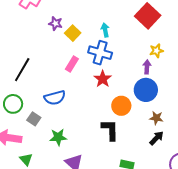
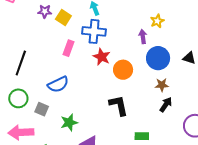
yellow star: (156, 51) -> (157, 21), moved
blue circle: (146, 90) -> (158, 58), moved
orange circle: (121, 106) -> (123, 70), moved

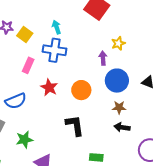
red star: (102, 57) -> (49, 87), moved
black arrow: (166, 105) -> (122, 127), turned -119

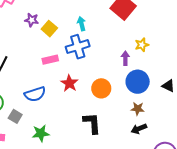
blue cross: (55, 50) -> (78, 47), turned -30
pink rectangle: (28, 65) -> (50, 60), turned 49
black arrow: (122, 127) -> (139, 129), turned -35

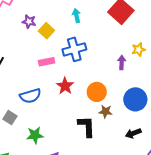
cyan arrow: (82, 24) -> (76, 16), moved
blue circle: (138, 82) -> (135, 99), moved
brown star: (138, 109) -> (106, 112), moved

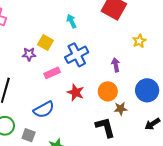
purple star: (29, 22) -> (29, 54), moved
purple arrow: (122, 62) -> (116, 65), moved

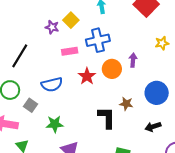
orange circle: (108, 91) -> (112, 69), moved

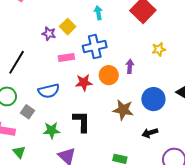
red star: (87, 76) -> (84, 83), turned 30
brown star: (126, 104) -> (123, 110), size x1.5
black L-shape: (107, 118) -> (82, 122), moved

